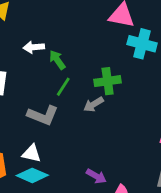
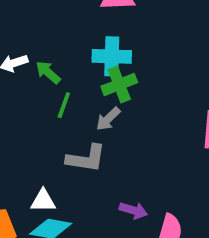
cyan cross: (142, 44) -> (112, 56), moved
gray L-shape: (43, 115) -> (86, 158), moved

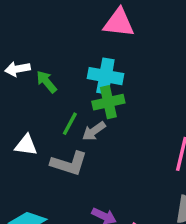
green line: (64, 105) -> (70, 124), moved
white triangle: (43, 201) -> (26, 145), moved

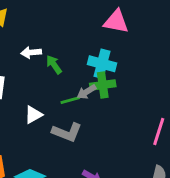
green line: (70, 124) -> (70, 100), turned 42
gray arrow: (94, 131) -> (87, 92), moved
white triangle: (26, 145) -> (33, 115), turned -42

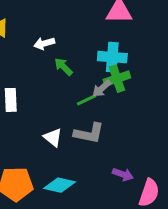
white arrow: (31, 52) -> (44, 43), moved
white triangle: (33, 115) -> (53, 137), moved, turned -42

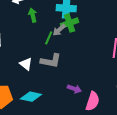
green arrow: (64, 67) -> (33, 15), turned 32
green line: (86, 100) -> (49, 38), turned -40

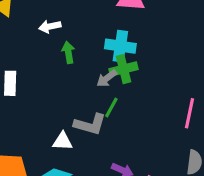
green line: (49, 38) -> (111, 107), moved
white triangle: (26, 64) -> (62, 141), moved, turned -40

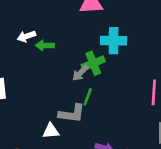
cyan cross: (120, 46) -> (114, 41), moved
green arrow: (68, 52) -> (45, 45), moved, turned -72

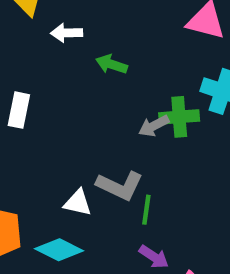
white arrow: (26, 36) -> (67, 33), moved
green line: (88, 97) -> (146, 210), moved, turned -30

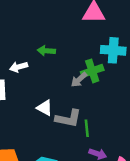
white arrow: (67, 33) -> (19, 67), moved
white triangle: (78, 203) -> (45, 108), moved, turned 30

